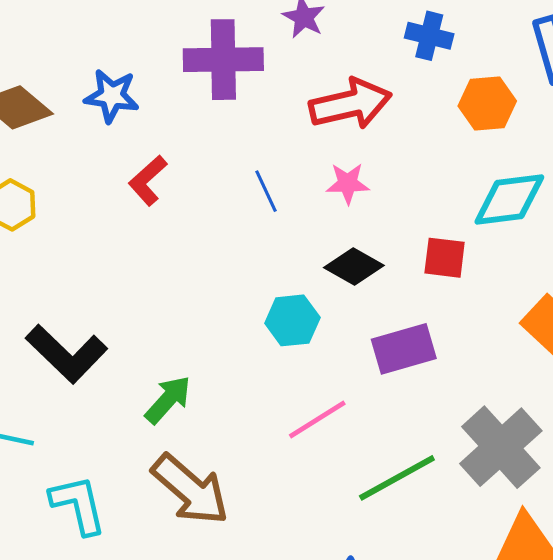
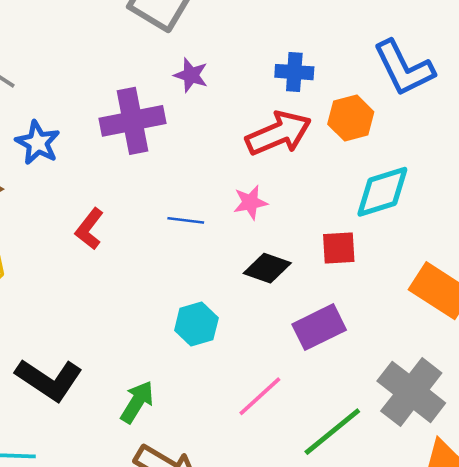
blue star: (112, 96) -> (38, 143), moved, turned 30
red arrow: (350, 104) -> (279, 133), moved
blue line: (266, 191) -> (186, 220), turned -48
cyan hexagon: (292, 320) -> (196, 324), moved

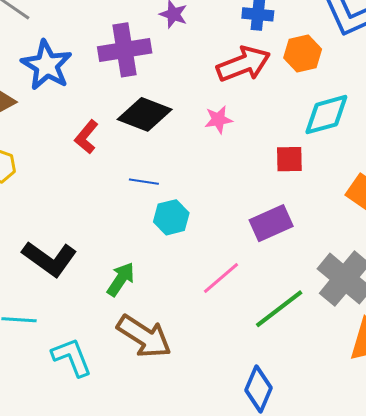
blue star: (38, 143) -> (47, 65), size x1.4
blue line: (186, 220) -> (144, 182), moved
black diamond: (267, 268) -> (145, 114), moved, size x1.4

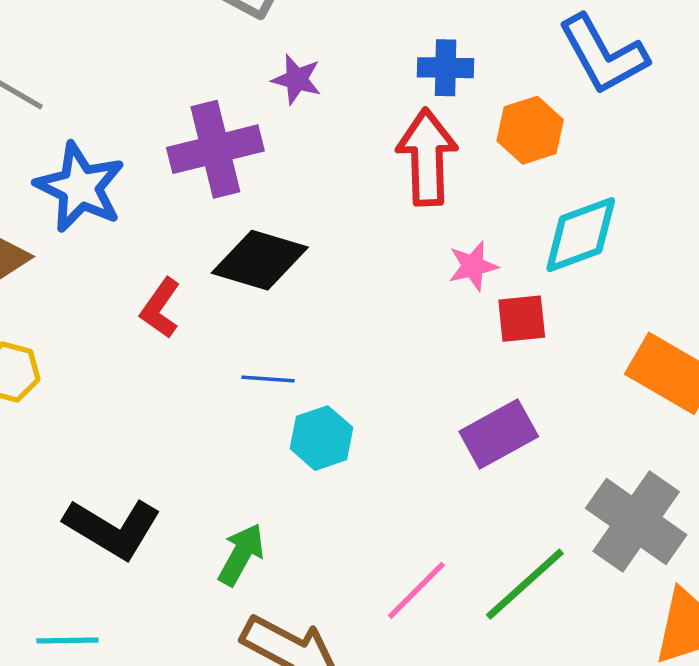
red arrow: (243, 64) -> (427, 157), turned -66
pink star: (218, 120) -> (473, 266), moved
pink line: (221, 278) -> (416, 590), moved

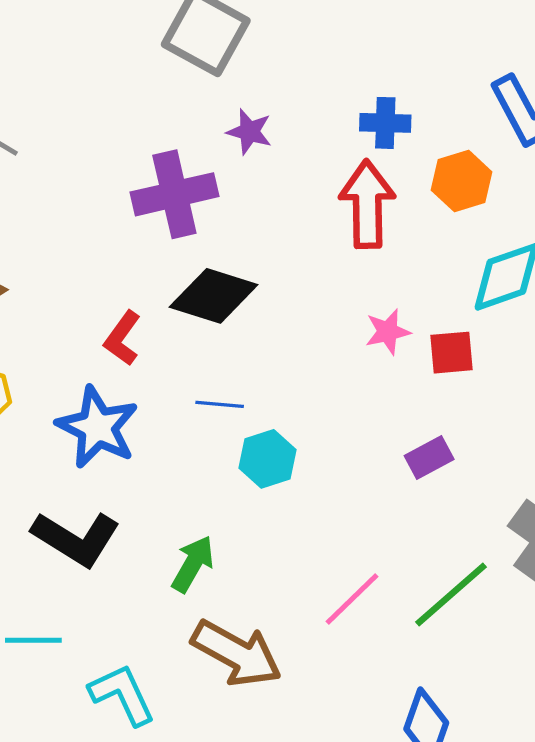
blue star: (80, 187) -> (97, 427), moved
pink star: (473, 266) -> (388, 332), moved
purple rectangle: (499, 434) -> (429, 457), size x0.7

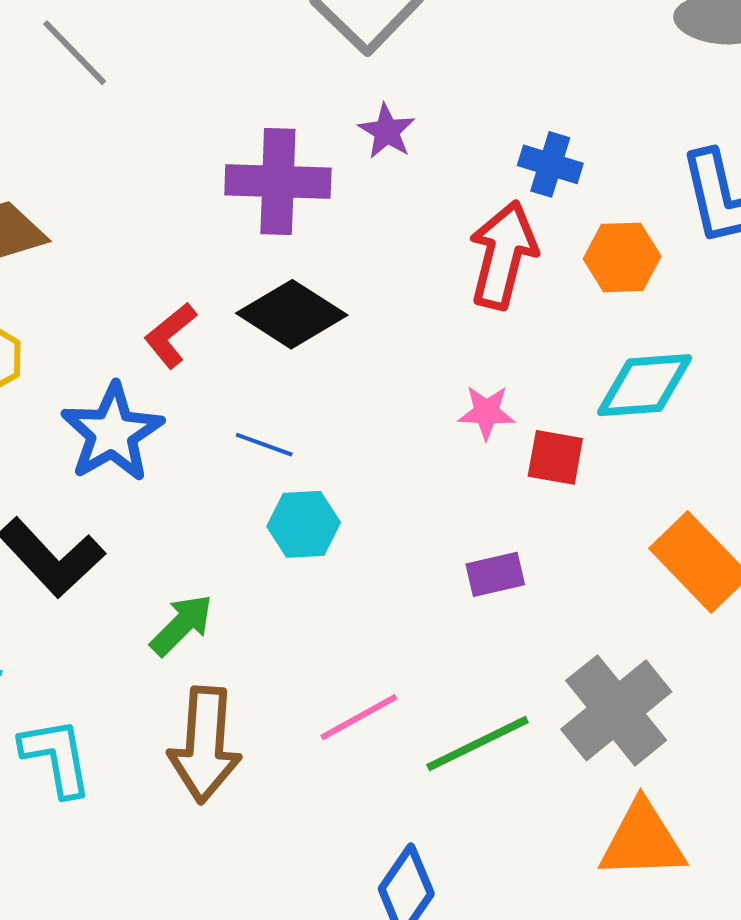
brown arrow: (237, 653) -> (205, 745), turned 50

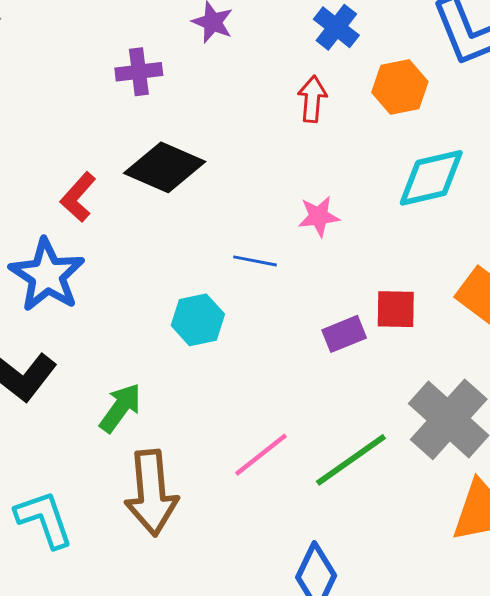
blue cross: (550, 164) -> (336, 27), turned 30
purple cross: (278, 181) -> (139, 72), size x0.6
red arrow: (503, 255) -> (312, 99), size x0.6
blue line: (264, 445) -> (255, 261), moved
red square: (555, 457) -> (396, 309), moved

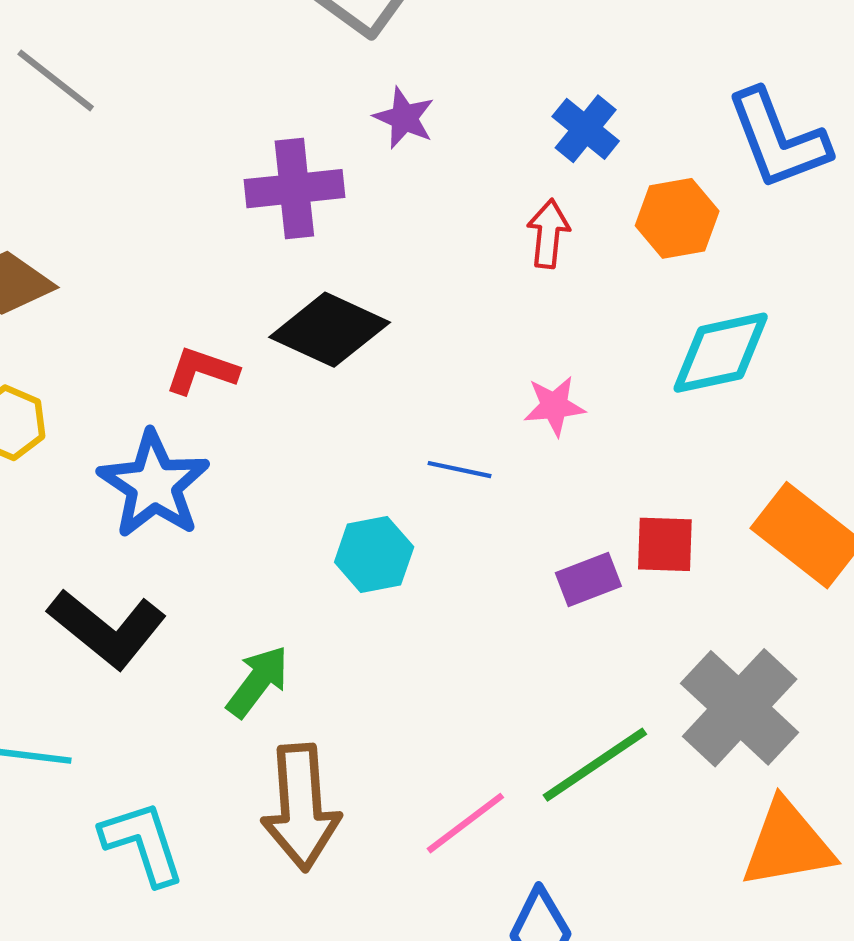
purple cross: (139, 72) -> (294, 189), size x1.4
red L-shape: (78, 197) -> (202, 371), turned 66
pink line: (261, 455) -> (465, 823), moved

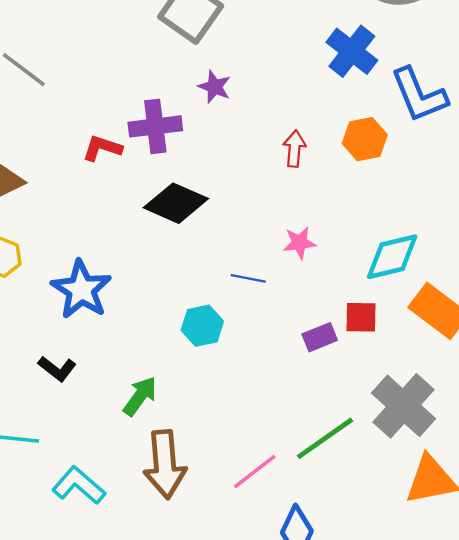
blue cross: (586, 129) -> (352, 51), moved, size x1.4
cyan diamond: (721, 353) -> (392, 257), moved
red L-shape: (202, 371) -> (102, 148), moved
black L-shape: (107, 629) -> (57, 369), size x0.6
cyan L-shape: (143, 843) -> (79, 485), turned -30

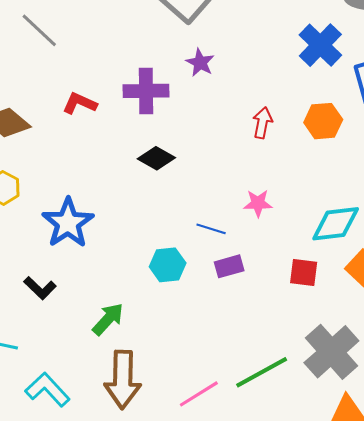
red L-shape: (102, 148) -> (80, 103), moved
black diamond: (176, 203) -> (156, 158), size x0.7
purple rectangle: (320, 337) -> (229, 266), moved

